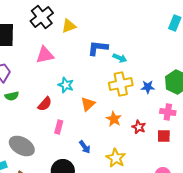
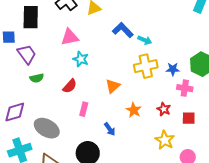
blue L-shape: (98, 48) -> (123, 30), turned 40
cyan star: (66, 85) -> (81, 59), moved
pink cross: (168, 112) -> (185, 88), moved
orange star: (114, 119) -> (134, 110), moved
yellow star: (116, 158) -> (165, 140), moved

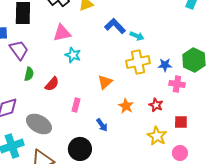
green semicircle: (37, 78) -> (29, 74), turned -64
red semicircle: (70, 86) -> (52, 84), moved
red square: (189, 118) -> (181, 122), moved

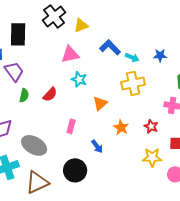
pink triangle: (62, 33) -> (70, 54), moved
cyan star: (73, 55) -> (79, 79), moved
blue star: (165, 65) -> (160, 55), moved
red semicircle: (52, 84) -> (50, 94), moved
yellow star: (157, 136) -> (152, 157), turned -30

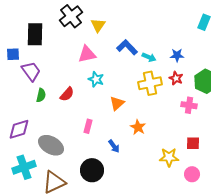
yellow triangle: (81, 25) -> (98, 25), turned -35
red star: (151, 126) -> (176, 78), moved

